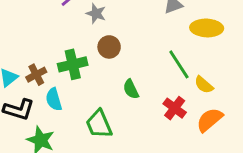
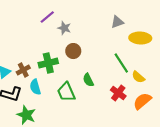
green trapezoid: (99, 124) -> (66, 92), moved

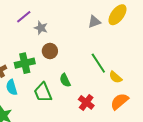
yellow ellipse: (140, 38) -> (117, 15), moved, turned -55
red cross: (118, 93) -> (86, 102), moved

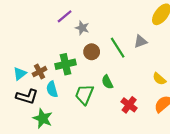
gray triangle: (94, 22) -> (141, 41), moved
green line: (98, 63) -> (118, 48), moved
green trapezoid: (43, 92) -> (84, 94), turned 45

